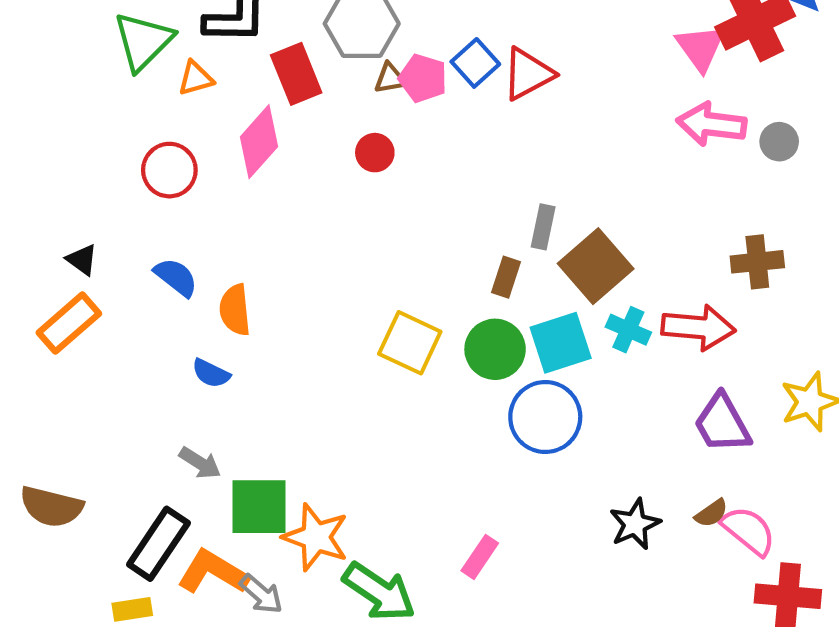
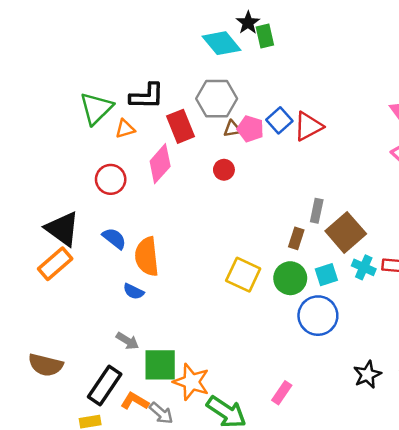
black triangle: (82, 260) -> (62, 229), size x2.0
orange semicircle: (235, 310) -> (147, 257), size x1.4
cyan square: (561, 343) -> (326, 275), size x0.7
orange L-shape: (213, 572) -> (135, 401), size x0.7

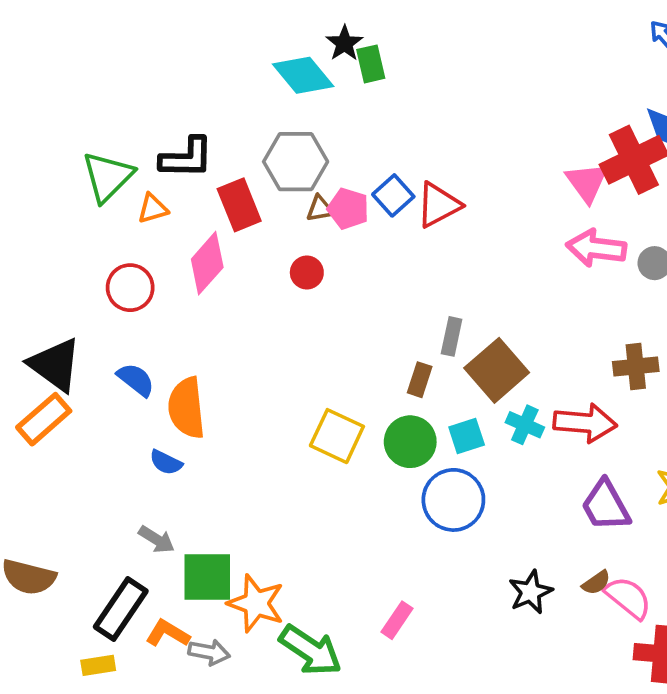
gray arrow: (161, 413) -> (209, 652), turned -30

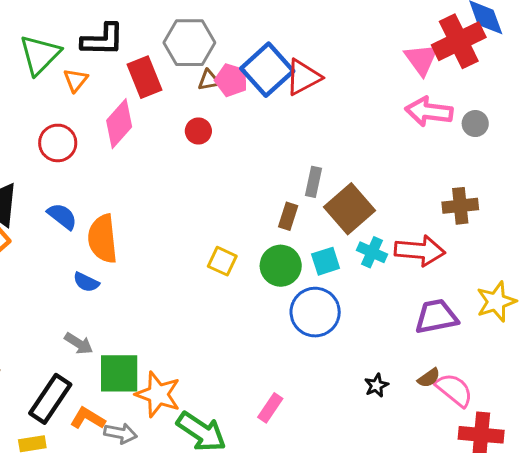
blue square: (393, 195) -> (267, 70), size x1.6
orange triangle: (153, 209) -> (76, 80), turned -35
yellow square: (337, 436) -> (222, 261), size x0.7
purple trapezoid: (606, 506) -> (436, 317), turned 108
black star: (530, 592) -> (376, 385), size x0.7

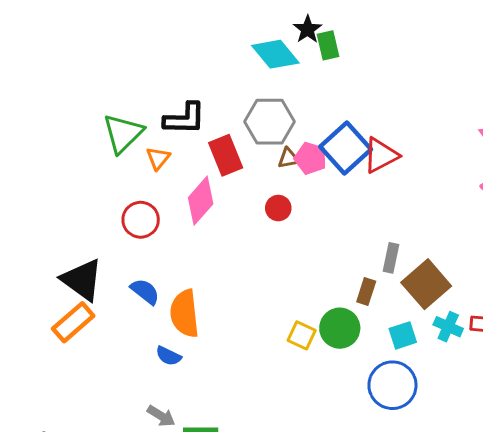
green circle: (281, 266) -> (340, 328), moved

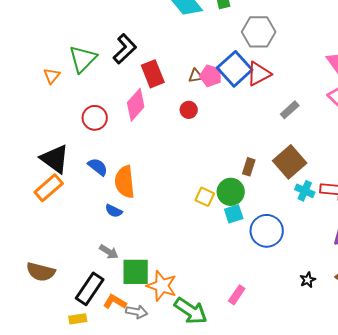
black L-shape: (185, 119) -> (125, 49), turned -44
gray hexagon: (269, 122) -> (259, 32), moved
orange triangle: (158, 158) -> (52, 76), moved
gray rectangle: (391, 258) -> (290, 110), moved, turned 36
cyan square: (403, 335) -> (234, 214), moved

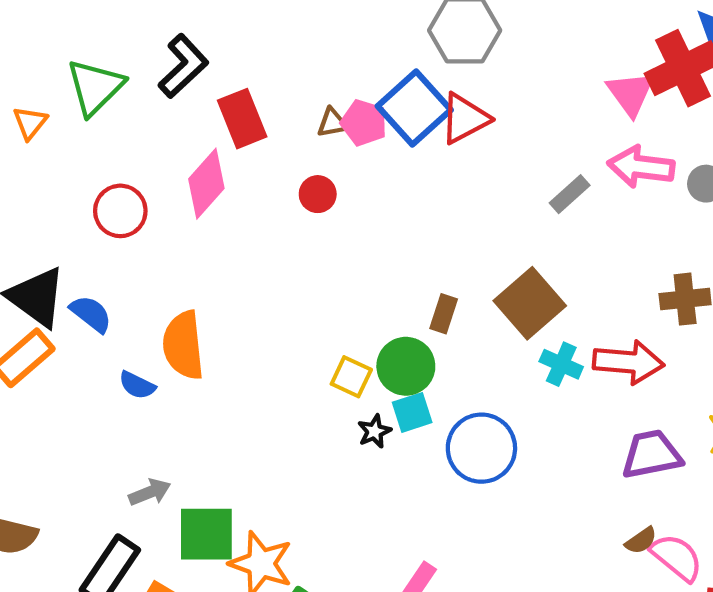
gray rectangle: (290, 110) -> (570, 194), moved
blue semicircle: (98, 167) -> (91, 314), moved
blue semicircle: (114, 211) -> (137, 385), moved
gray arrow: (109, 252) -> (150, 492), turned -54
black star: (308, 280) -> (374, 431), moved

